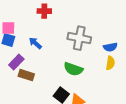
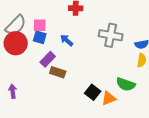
green semicircle: (73, 69) -> (126, 84), moved

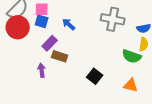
green semicircle: (126, 84) -> (132, 56), moved
purple arrow: (13, 91) -> (42, 70), moved
orange triangle: (109, 98) -> (131, 85), moved, turned 35

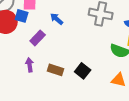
blue square: (42, 21) -> (22, 16), moved
brown rectangle: (60, 56) -> (56, 70), moved

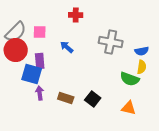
blue square: (22, 16) -> (32, 74), moved, size x1.5
purple rectangle: (38, 38) -> (40, 61), moved, turned -49

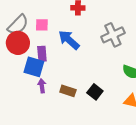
gray cross: (111, 42) -> (113, 35), turned -35
blue arrow: (67, 47) -> (69, 40), size x1.6

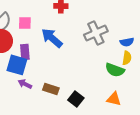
purple arrow: (42, 86) -> (25, 84), turned -56
black square: (95, 92) -> (76, 99), moved

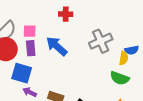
purple rectangle: (25, 52) -> (31, 48), moved
yellow semicircle: (127, 58) -> (124, 58), moved

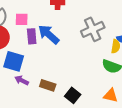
purple rectangle: (31, 48) -> (32, 36), moved

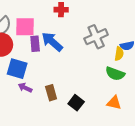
pink square: (22, 19) -> (25, 27), size x1.5
brown rectangle: (48, 85) -> (51, 93), turned 56

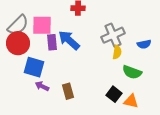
yellow semicircle: (119, 54) -> (117, 52), moved
black square: (76, 103) -> (114, 94), moved

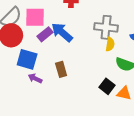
gray cross: (113, 35) -> (106, 27), turned 30
purple rectangle: (52, 42) -> (45, 34), turned 56
brown rectangle: (68, 91) -> (61, 69), moved

